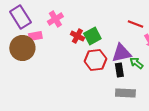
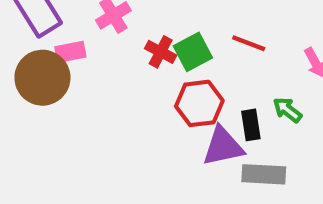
red line: (135, 24) -> (249, 43), moved
purple triangle: (121, 53) -> (223, 146), moved

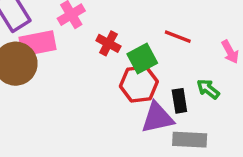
pink rectangle: (70, 52) -> (37, 43), size x1.5
green square: (193, 52) -> (142, 59), moved

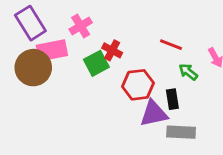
green square: (142, 59) -> (96, 63), moved
green arrow: (208, 89) -> (188, 72), moved

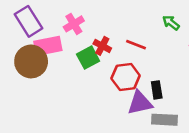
red line: (171, 45) -> (136, 45), moved
green arrow: (188, 72) -> (171, 23), moved

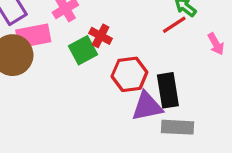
red line: (136, 45) -> (174, 25), moved, turned -54
black rectangle: (157, 90) -> (168, 90), size x1.5

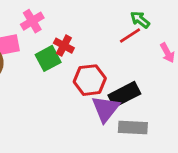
black rectangle: (168, 90) -> (124, 94), turned 72
purple triangle: (147, 106) -> (106, 109), turned -40

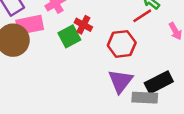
red hexagon: (90, 80) -> (122, 44), moved
black rectangle: (124, 94) -> (159, 82), moved

